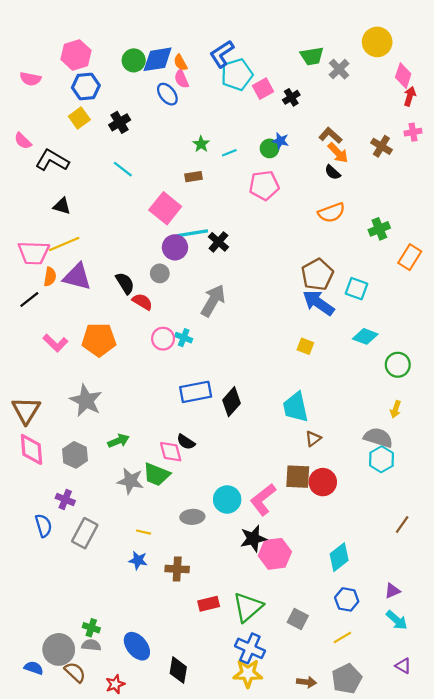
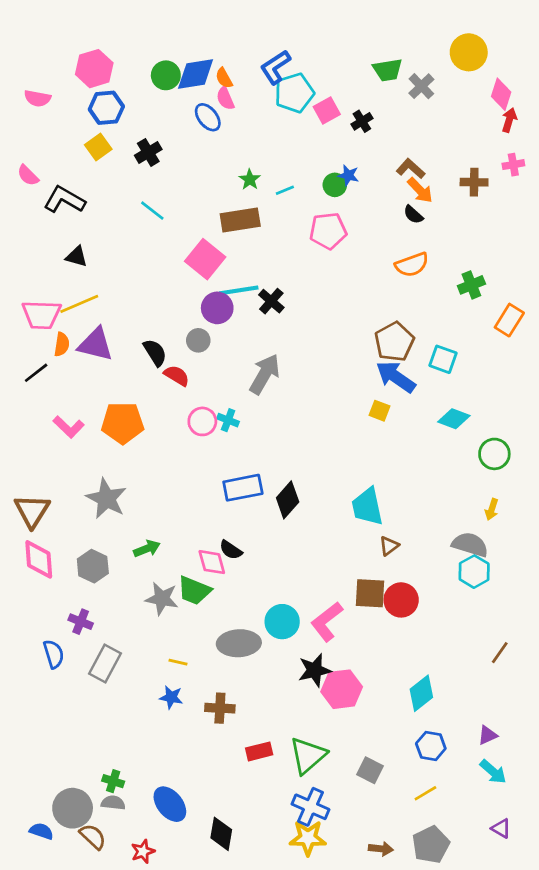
brown cross: (381, 146) -> (474, 182), turned -30
brown rectangle: (193, 177) -> (240, 220), size x1.8
yellow square: (305, 346) -> (379, 411), moved
gray ellipse: (192, 517) -> (239, 643), size x1.4

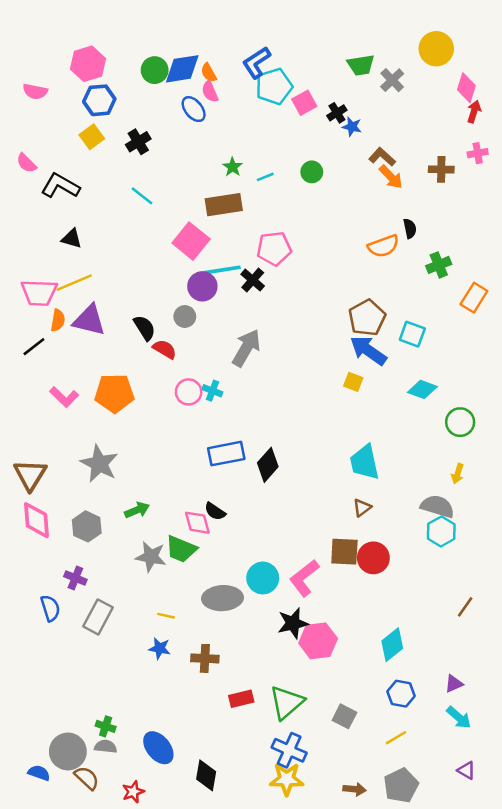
blue star: (348, 175) -> (352, 127), moved
black semicircle: (413, 215) -> (410, 228), moved, turned -144
pink pentagon: (328, 231) -> (274, 249), moved
cyan trapezoid: (367, 507) -> (365, 462), moved

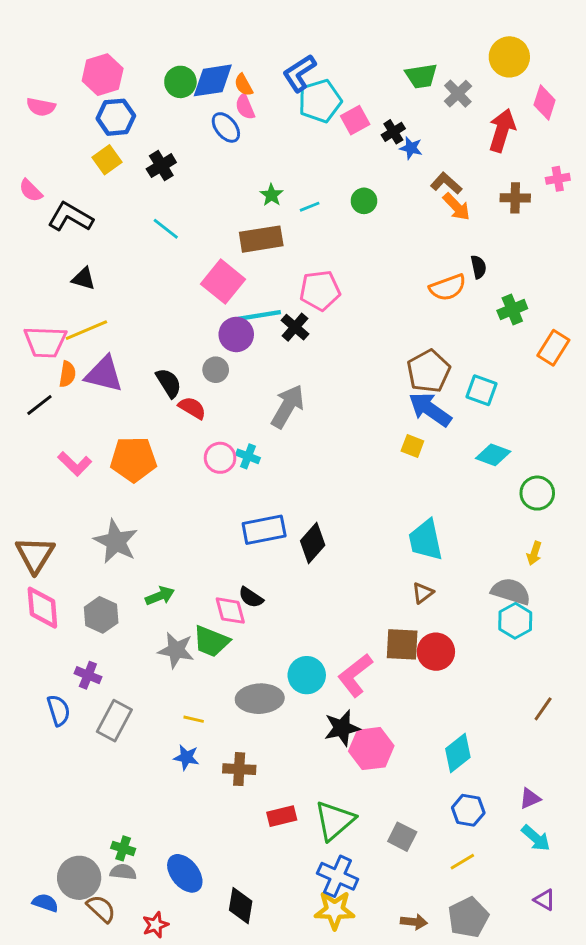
red arrow: (474, 112) -> (502, 130), moved, size x1.6

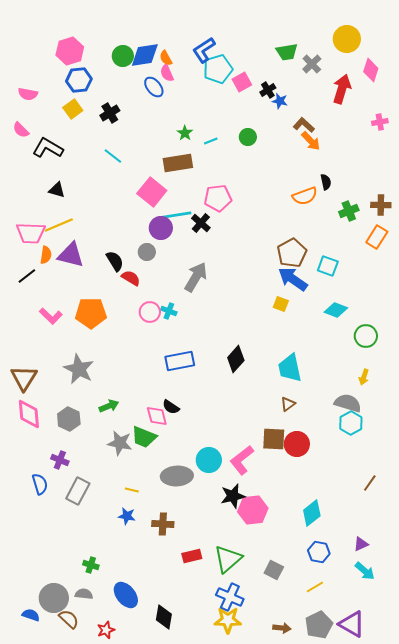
pink semicircle: (41, 107) -> (28, 94), moved
brown cross: (515, 198) -> (381, 205), moved
black diamond: (313, 543) -> (236, 359), moved
green cross: (123, 848) -> (91, 565), moved
purple triangle: (545, 900) -> (352, 624), moved, size x1.8

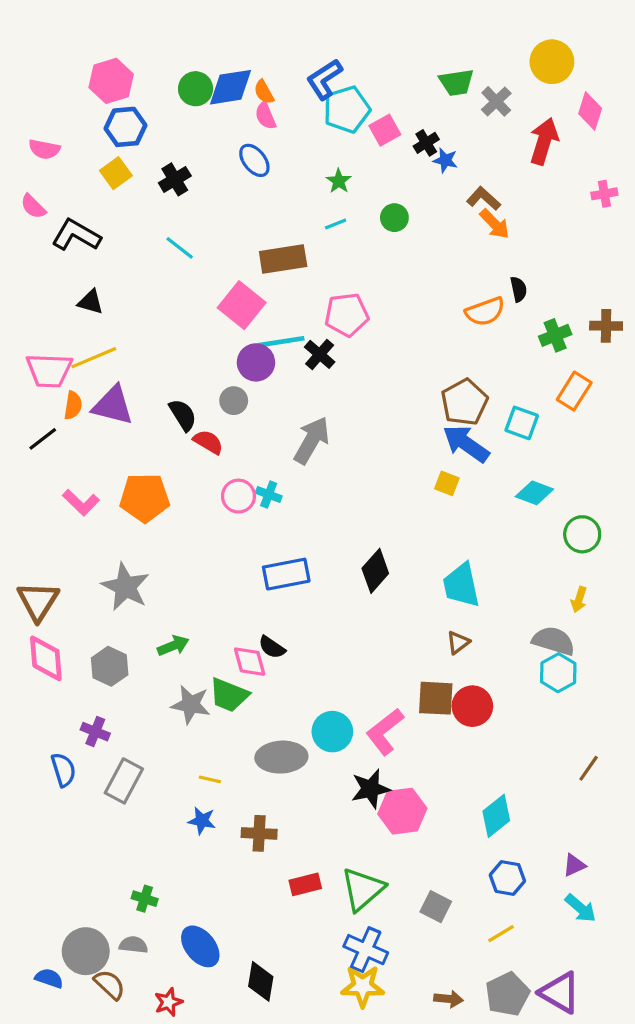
blue ellipse: (154, 87) -> (254, 160), moved
green star: (185, 133) -> (339, 181), moved
orange rectangle: (377, 237) -> (574, 391), moved

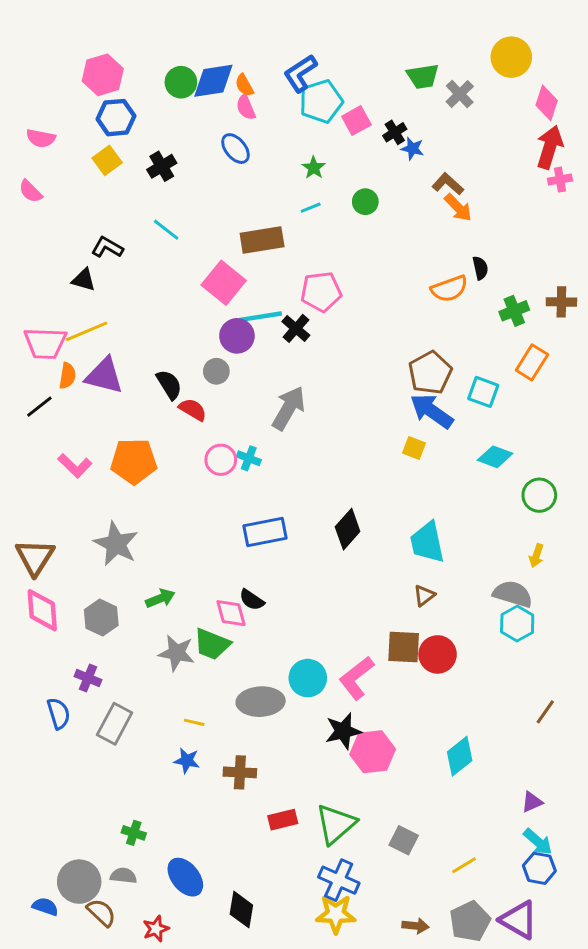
red arrow: (544, 141) -> (550, 147), moved
black L-shape: (76, 235) -> (107, 247), moved, size x0.7
blue hexagon: (507, 878) -> (539, 868), moved

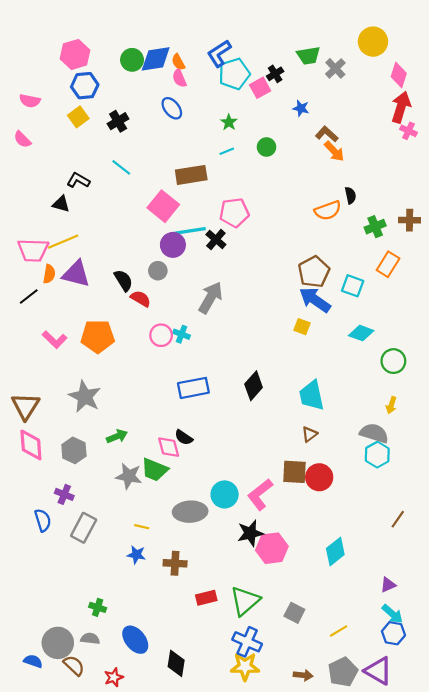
black cross: (395, 132) -> (275, 74), moved
pink cross: (560, 180) -> (408, 131), turned 35

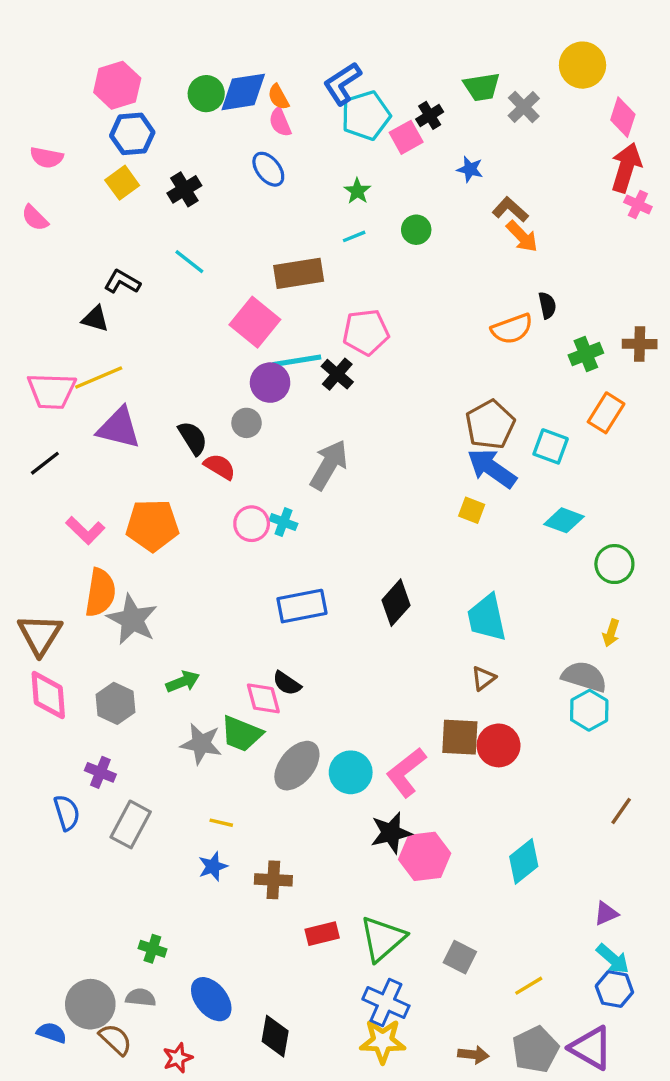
orange semicircle: (49, 274) -> (100, 593), moved, size x1.6
gray ellipse: (190, 512) -> (297, 766), moved, turned -48
blue star: (136, 555) -> (213, 866), turned -30

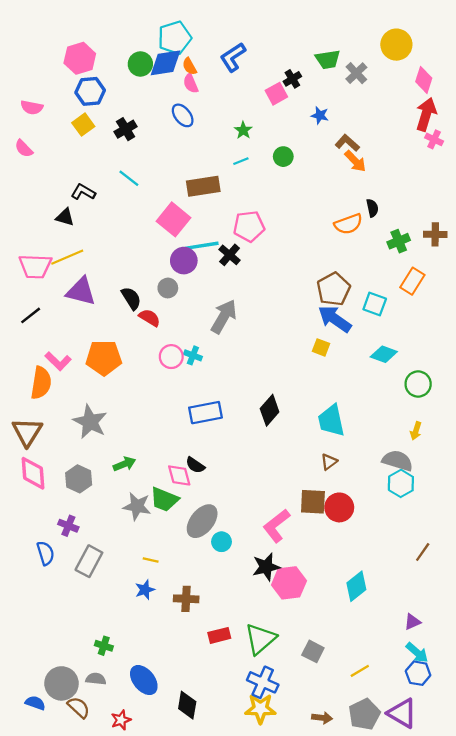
cyan pentagon: (366, 115) -> (175, 38), moved
orange semicircle: (100, 593) -> (41, 383), moved
cyan circle: (351, 772) -> (222, 542), moved, size x0.7

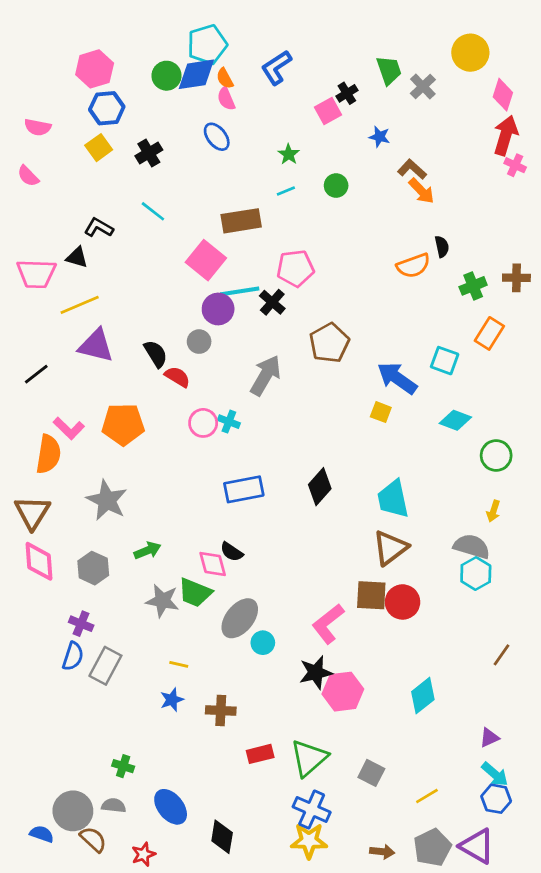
green trapezoid: (328, 59) -> (389, 70), turned -100
pink trapezoid: (35, 266) -> (36, 274), moved
brown pentagon: (334, 289) -> (329, 343), moved
brown triangle: (329, 462) -> (390, 548), size x1.8
blue semicircle: (46, 553) -> (73, 656), moved, turned 35

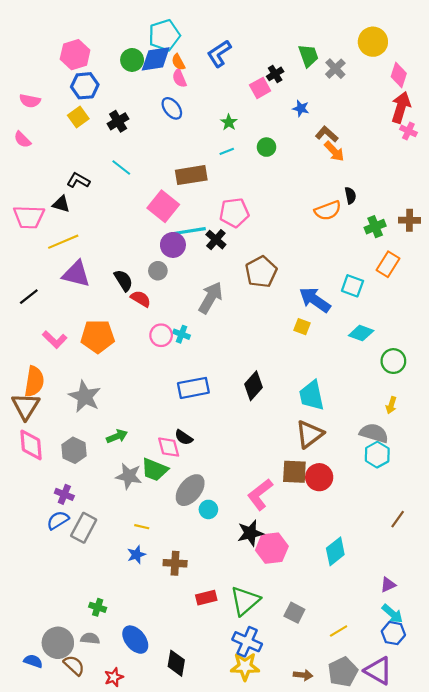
orange semicircle: (48, 454) -> (34, 381), moved
blue semicircle: (73, 656) -> (58, 520), turned -140

